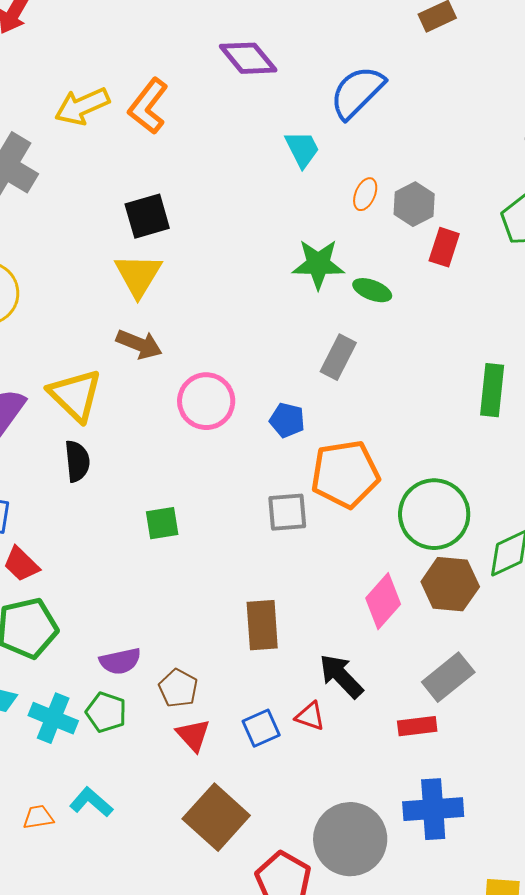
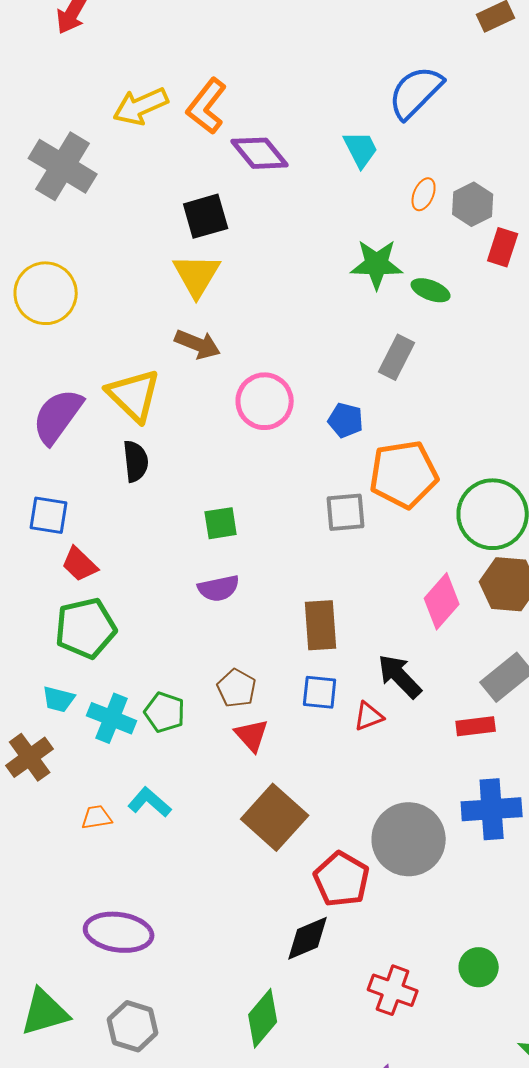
purple diamond: (248, 58) -> (260, 153), moved
purple semicircle: (120, 661) -> (219, 588), moved
red triangle: (310, 716) -> (369, 716), turned -40
blue square: (261, 728) -> (320, 692), moved, turned 30

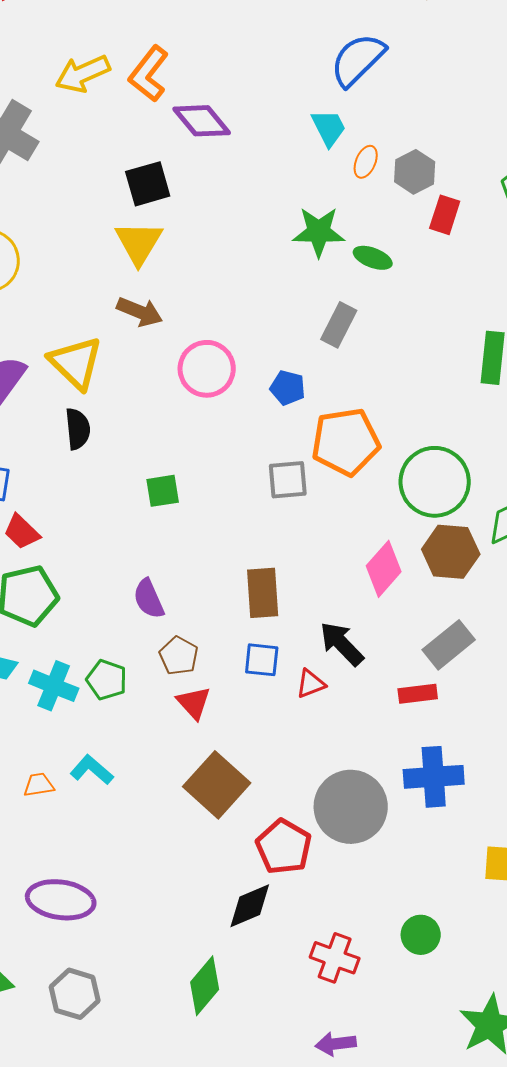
cyan trapezoid: (361, 149) -> (329, 128), moved
purple semicircle: (219, 588) -> (149, 599), moved, turned 78

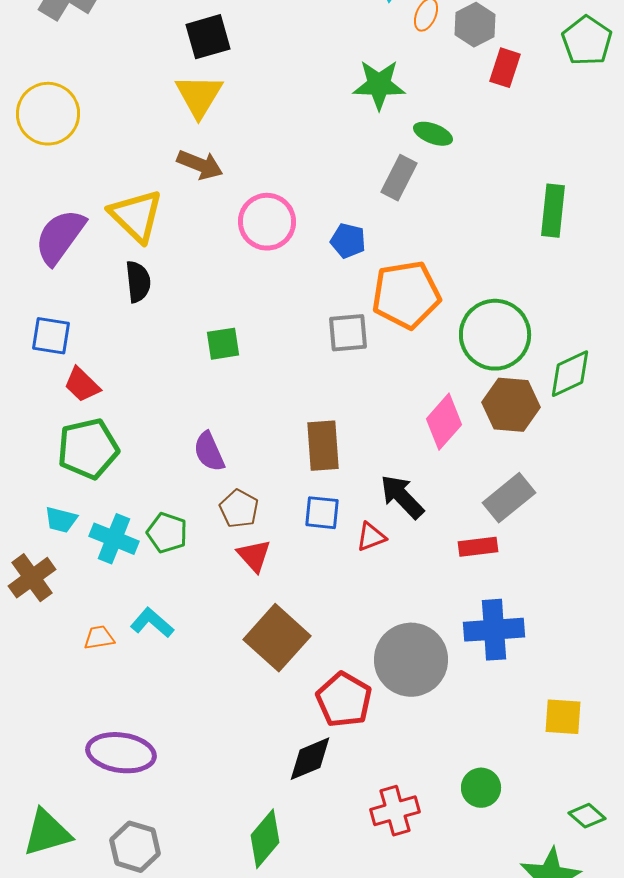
green ellipse: (373, 258) -> (433, 134), moved
red cross: (335, 958) -> (395, 811), turned -36

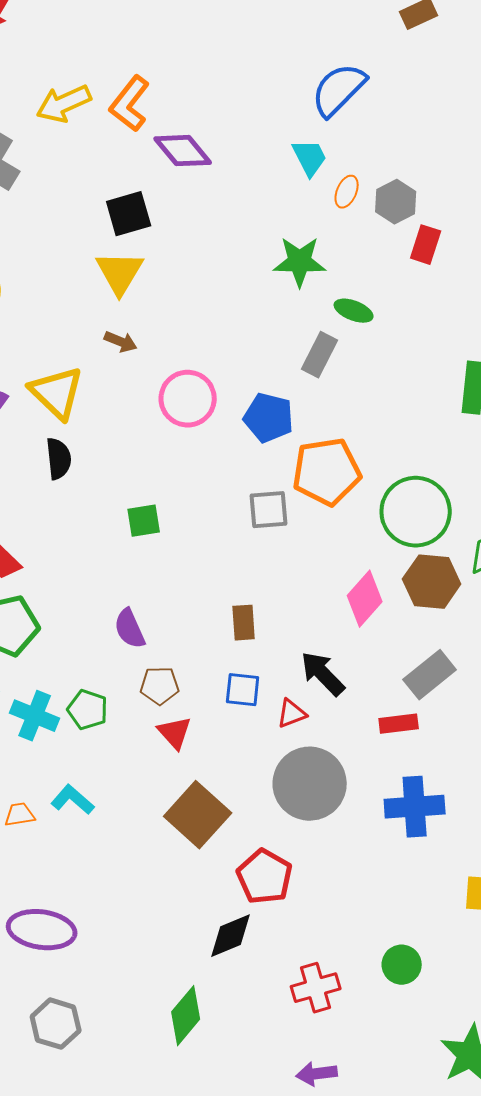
brown arrow: (200, 165) -> (121, 342), size x0.7
blue pentagon: (348, 241) -> (269, 418), size x1.4
brown rectangle: (323, 446) -> (244, 623), size x0.7
brown pentagon: (239, 509) -> (160, 686), turned -30
gray circle: (411, 660) -> (310, 784), moved

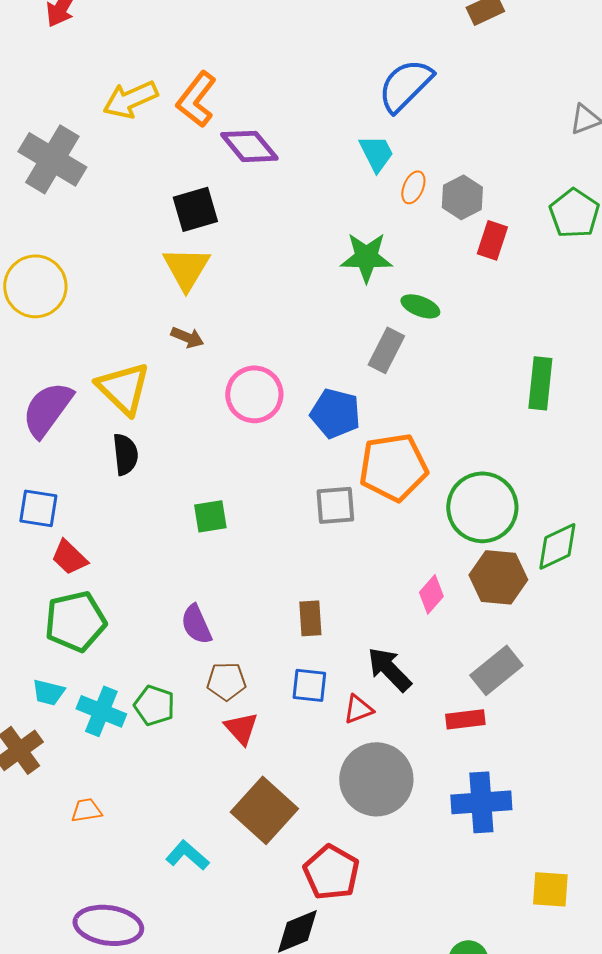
pink diamond: (365, 599) -> (431, 594), size x0.7
cyan L-shape: (73, 800) -> (187, 855), moved

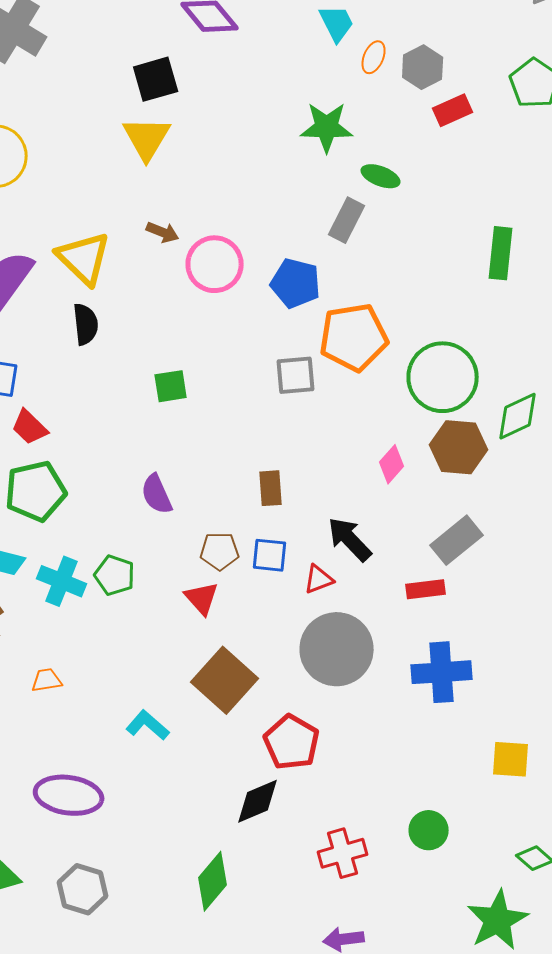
red rectangle: (492, 240) -> (453, 110), turned 48
brown arrow: (187, 337) -> (163, 232), moved
brown pentagon: (226, 681) -> (220, 551), moved

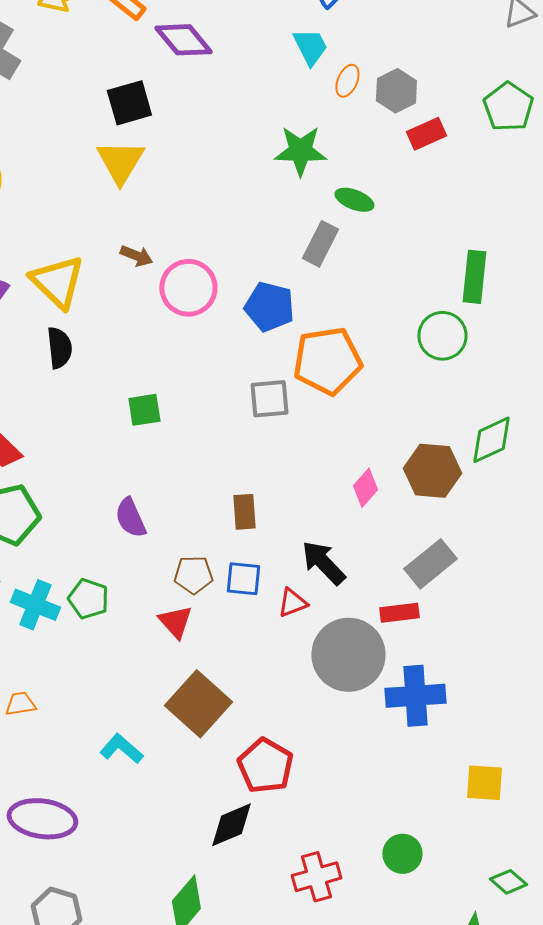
green circle: (443, 377) -> (442, 336), moved, size x0.7
gray circle: (337, 649) -> (348, 655), moved

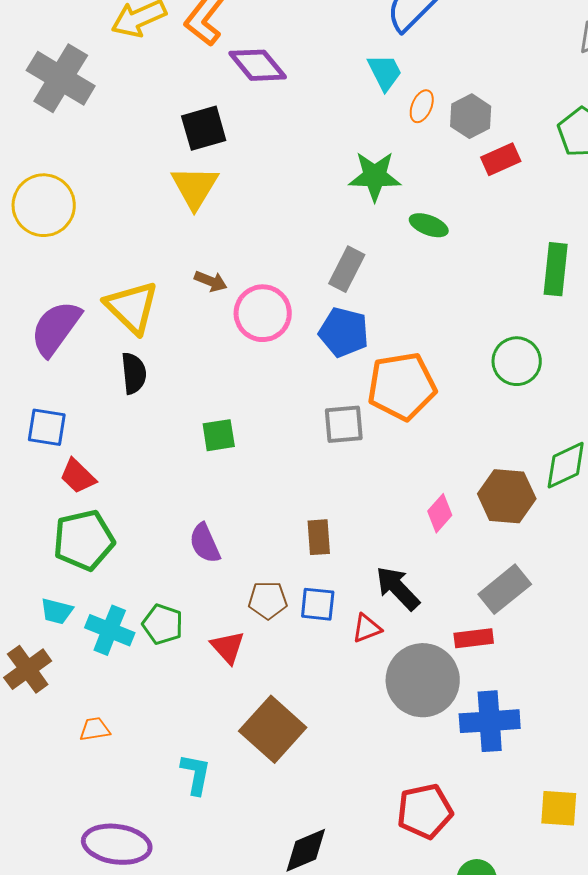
gray rectangle: (320, 244) -> (347, 269), moved
green rectangle: (474, 277) -> (556, 269), moved
red triangle: (175, 622) -> (228, 647), moved
cyan L-shape: (121, 749) -> (196, 774), turned 60
red pentagon: (265, 766) -> (425, 811), moved, turned 30

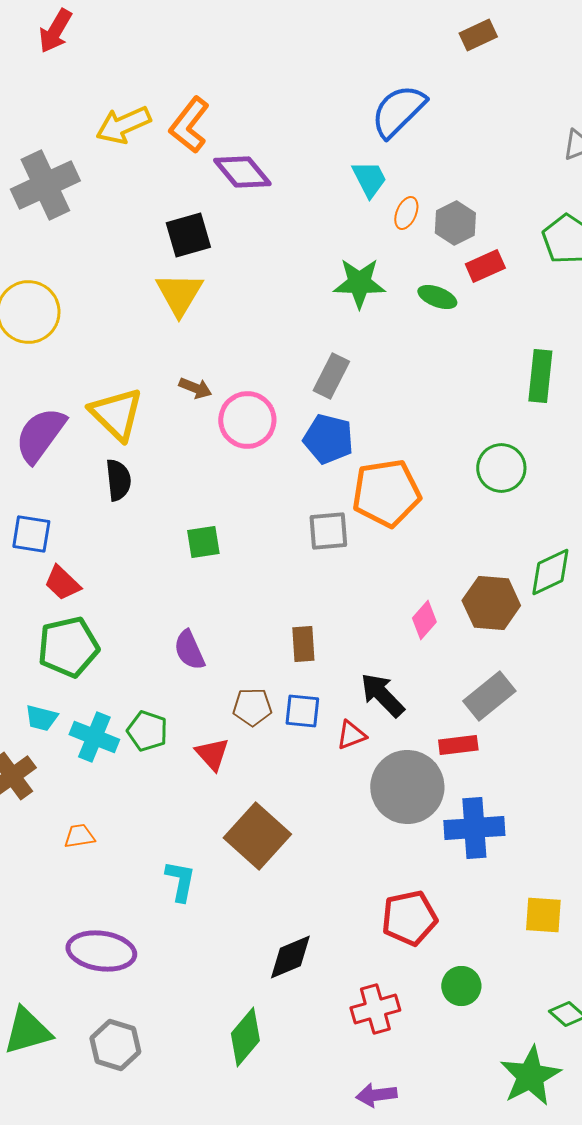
gray cross: (61, 78) -> (45, 185), turned 34
green ellipse: (429, 225) -> (437, 297), moved

